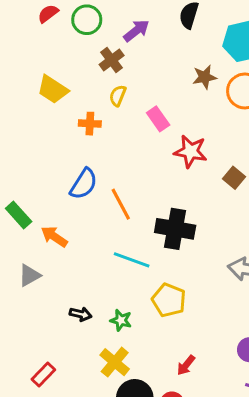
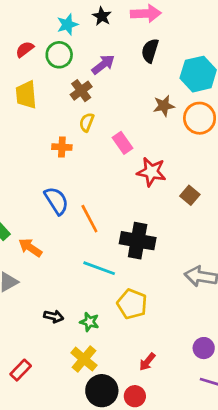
yellow trapezoid: (53, 89) -> (26, 95), moved, turned 52
blue semicircle: (84, 184) -> (56, 201), turned -64

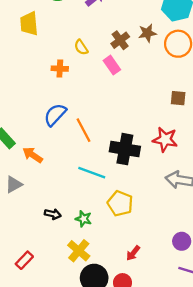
brown cross: (81, 91) -> (120, 40), moved
yellow semicircle: (87, 122) -> (81, 47), turned -56
red star: (151, 172) -> (165, 140), moved
brown square: (190, 195) -> (178, 98), moved, turned -35
blue semicircle: (56, 201) -> (55, 115), turned -105

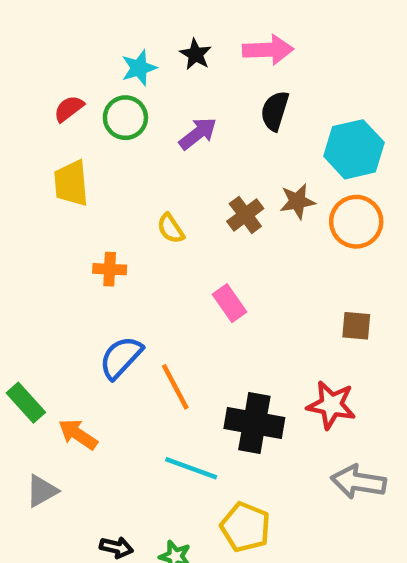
pink rectangle: (112, 65) -> (229, 303), moved
orange cross: (60, 69) -> (110, 269), moved

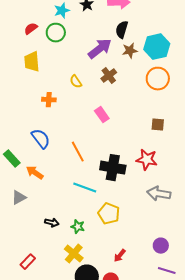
purple arrow: (198, 133) -> (100, 49), moved, size x1.4
brown star: (297, 201) -> (130, 51), moved
blue semicircle: (121, 357) -> (41, 139), moved, turned 100

